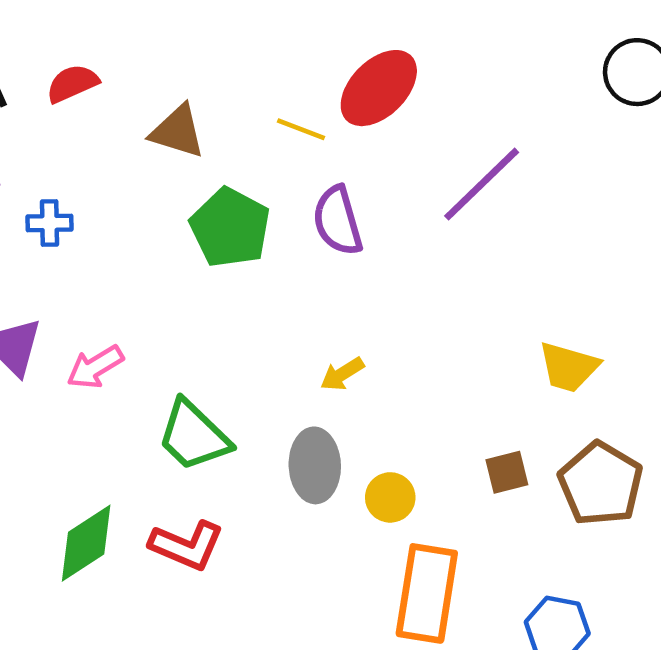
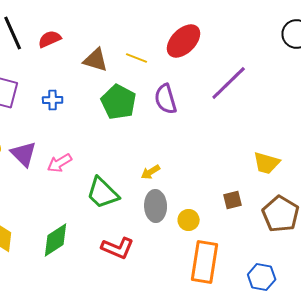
yellow line: (301, 129) -> (137, 58), moved
blue cross: (49, 223) -> (53, 100), moved
yellow arrow: (342, 374) -> (151, 172), moved
brown square: (507, 472) -> (233, 200), moved
red L-shape: (187, 545) -> (118, 248), moved

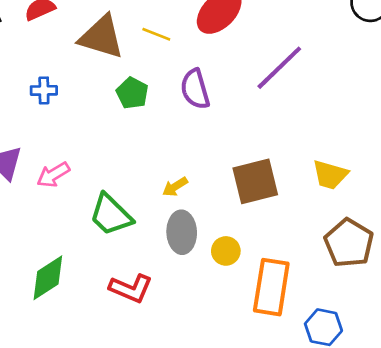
brown triangle: (96, 60) -> (101, 37), size x1.4
green pentagon: (119, 102) -> (132, 93), size x0.7
brown square: (233, 200) -> (255, 181), moved, size x1.8
orange rectangle: (205, 262) -> (271, 287), moved

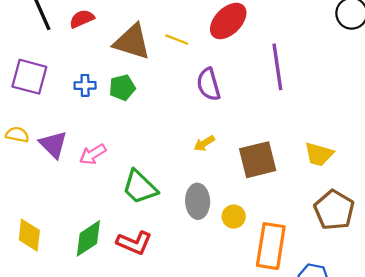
purple line: (279, 68) -> (277, 67), turned -54
green pentagon: (132, 93) -> (122, 88), moved, turned 30
yellow arrow: (175, 187) -> (204, 143), moved
red L-shape: (131, 288) -> (134, 243), moved

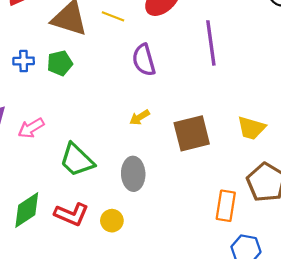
yellow circle: (234, 217) -> (112, 221), moved
orange rectangle: (271, 246) -> (226, 206), moved, size x0.7

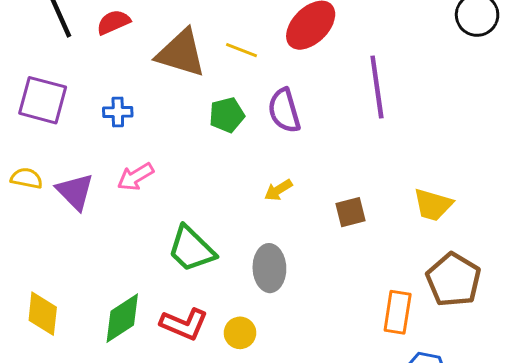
green pentagon: (60, 63) -> (227, 115), moved
pink arrow: (31, 128) -> (135, 177), moved
brown square: (192, 133) -> (350, 212), size x0.6

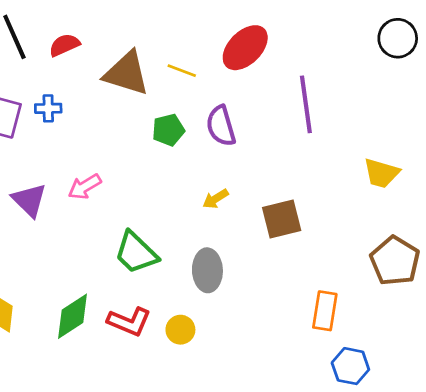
blue cross: (118, 112) -> (48, 108), moved
yellow trapezoid: (433, 205) -> (381, 173), moved
brown square: (350, 212) -> (282, 219), size x1.4
brown pentagon: (453, 280) -> (395, 261), moved

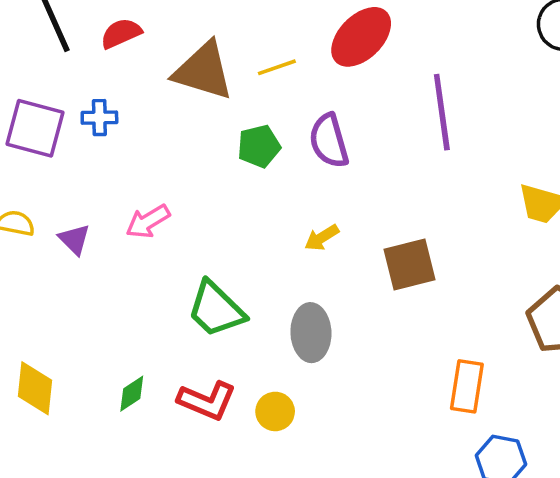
yellow line: (182, 71) -> (277, 67), turned -40
purple triangle: (29, 200) -> (74, 239), size x0.7
green diamond: (72, 316) -> (132, 394), size x0.6

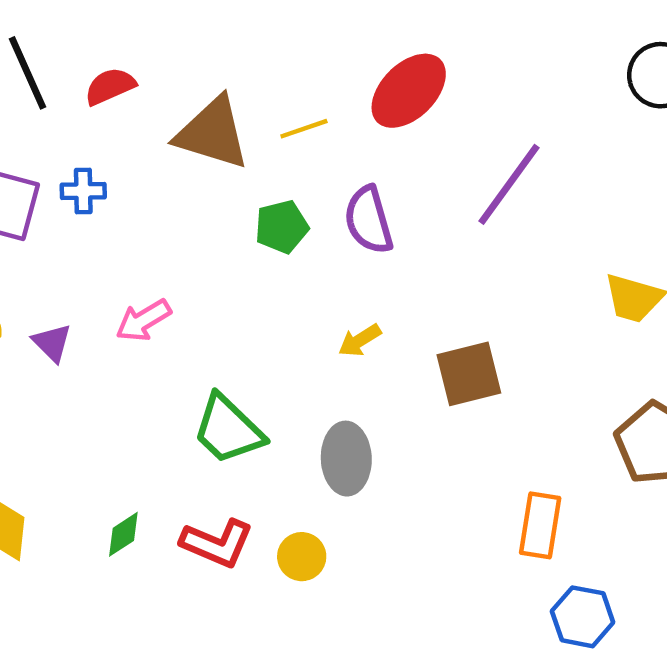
purple line: (442, 112) -> (509, 184), turned 44

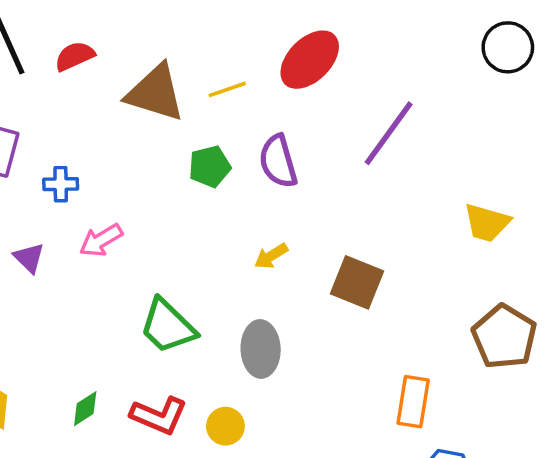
blue cross: (83, 191) -> (61, 184), moved
brown square: (469, 374) -> (357, 282), turned 36

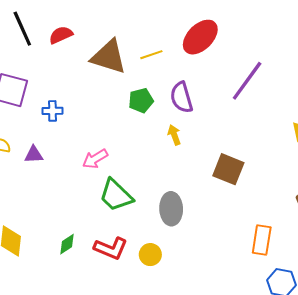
pink arrow: (101, 240) -> (95, 159), moved
yellow arrow: (271, 256) -> (174, 135), moved, turned 102
purple triangle: (29, 258) -> (34, 155), turned -48

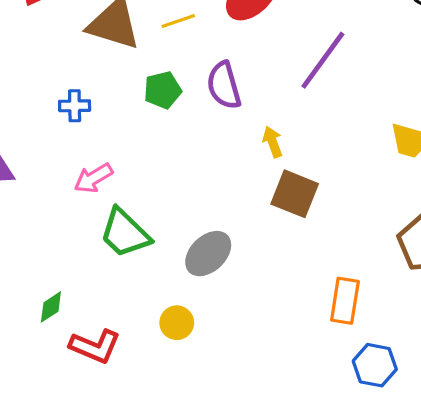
blue cross: (52, 111) -> (75, 106), moved
yellow arrow: (174, 135) -> (273, 142), moved
gray ellipse: (171, 209) -> (208, 254), turned 48
red L-shape: (111, 248) -> (95, 346), moved

